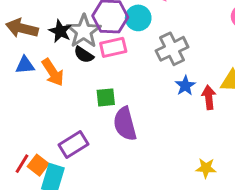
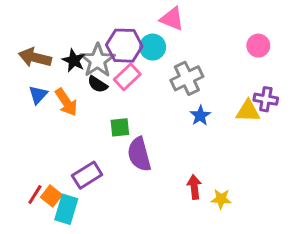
pink rectangle: (113, 47) -> (127, 77), turned -30
blue triangle: (25, 65) -> (38, 95), turned -42
red arrow: (209, 97) -> (194, 187), moved

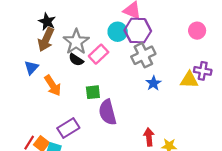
purple hexagon: (124, 46) -> (138, 31), moved
brown arrow: (35, 57) -> (46, 40), moved, turned -80
black star: (74, 60) -> (47, 22), moved
orange arrow: (66, 102) -> (53, 85), moved

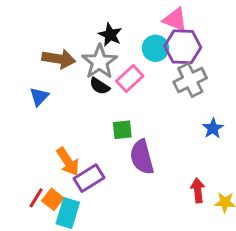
black star: (47, 22) -> (110, 35), moved
brown arrow: (46, 40) -> (59, 59), turned -105
blue star: (153, 83) -> (213, 128), moved
orange arrow: (53, 85) -> (68, 162), moved

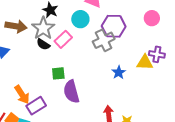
purple hexagon: (183, 47) -> (114, 26), moved

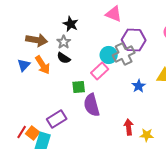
cyan circle: (80, 19) -> (109, 55), moved
gray star: (43, 28) -> (64, 42), size x0.6
pink rectangle: (63, 39) -> (100, 71), moved
orange arrow: (22, 95) -> (43, 65), moved

